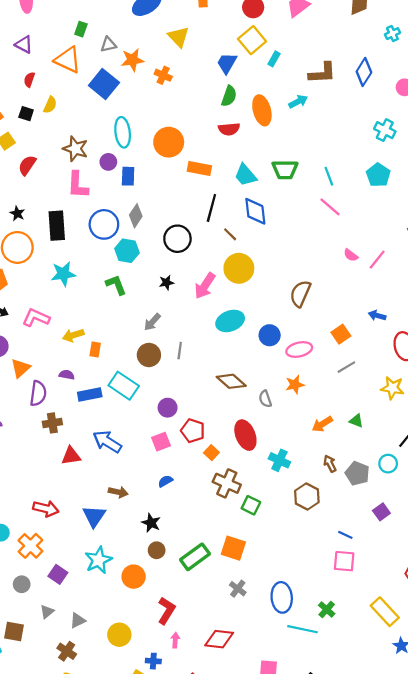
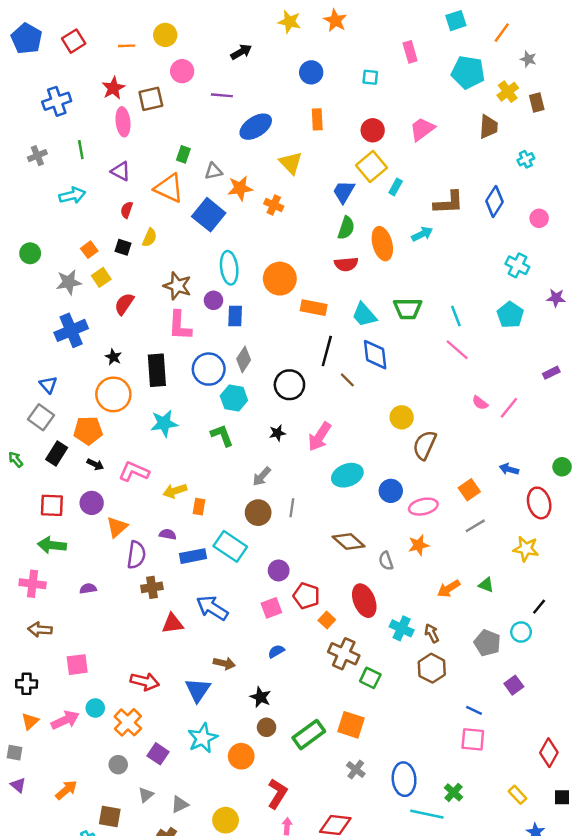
yellow circle: (239, 268) -> (402, 417), moved, size x0.7
brown arrow: (330, 464) -> (432, 633), moved
yellow rectangle: (385, 612) -> (517, 795), size x0.6

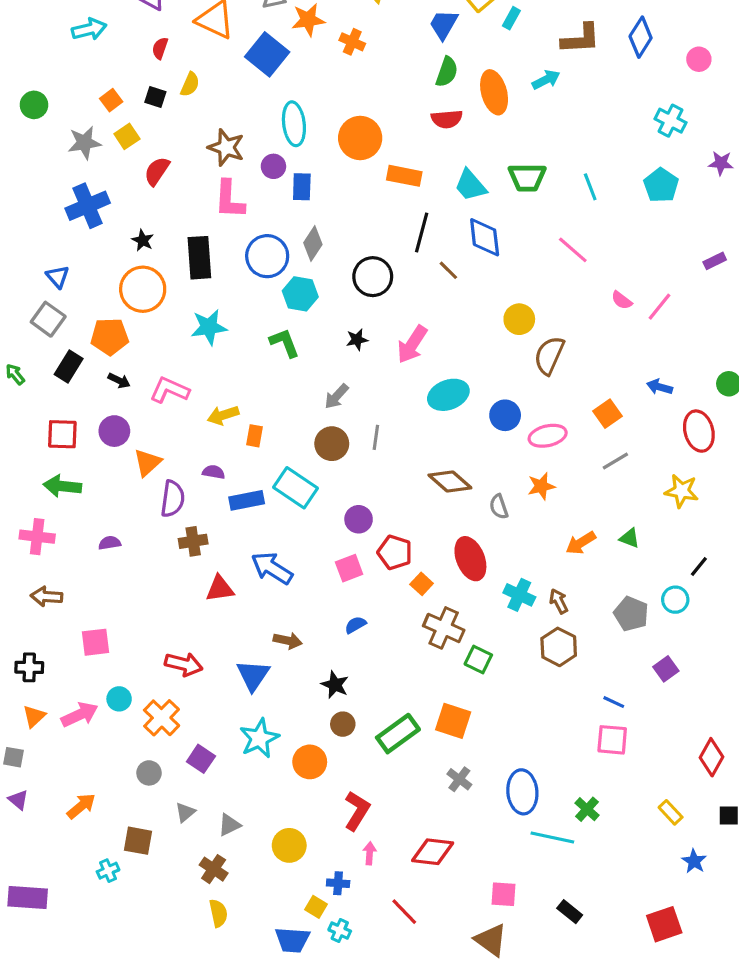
pink line: (457, 350) -> (573, 250), moved

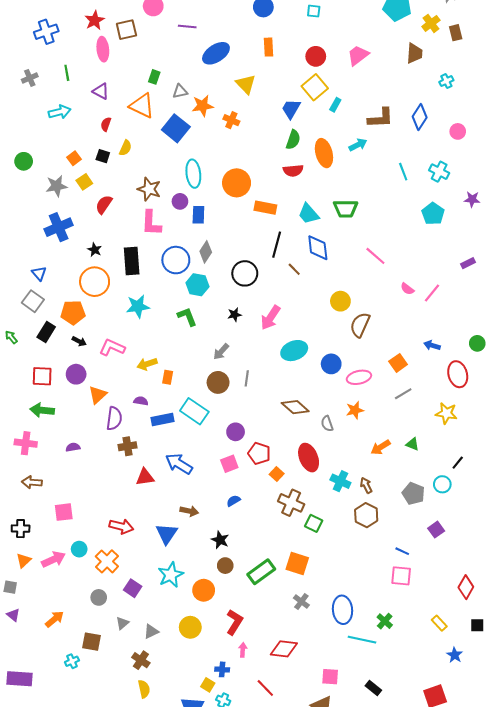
cyan line: (590, 187) -> (403, 172), moved
yellow circle: (289, 845) -> (190, 627), moved

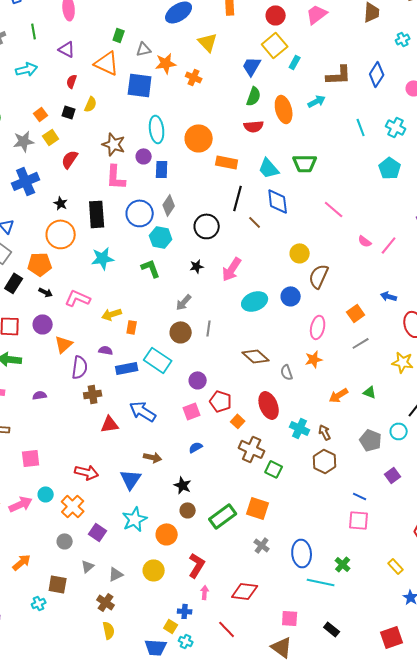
blue square: (176, 128) -> (140, 85), turned -32
blue circle: (331, 364) -> (291, 296), moved
pink ellipse: (359, 377) -> (318, 327), turned -65

